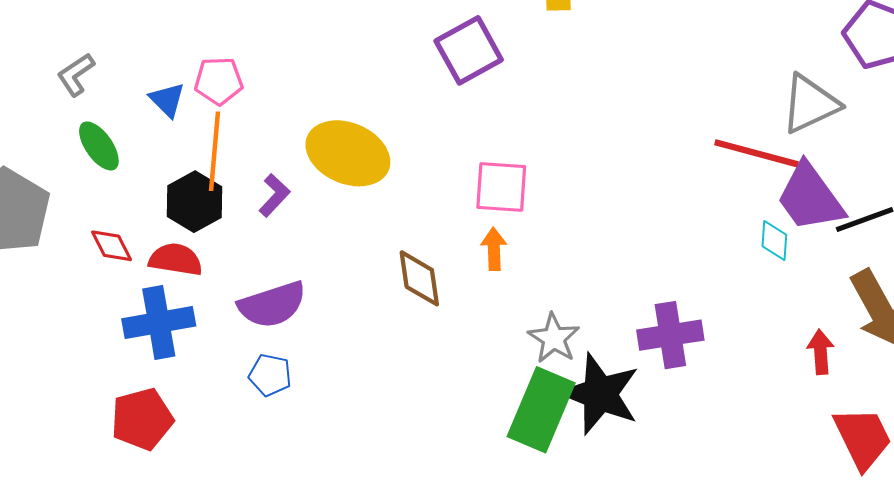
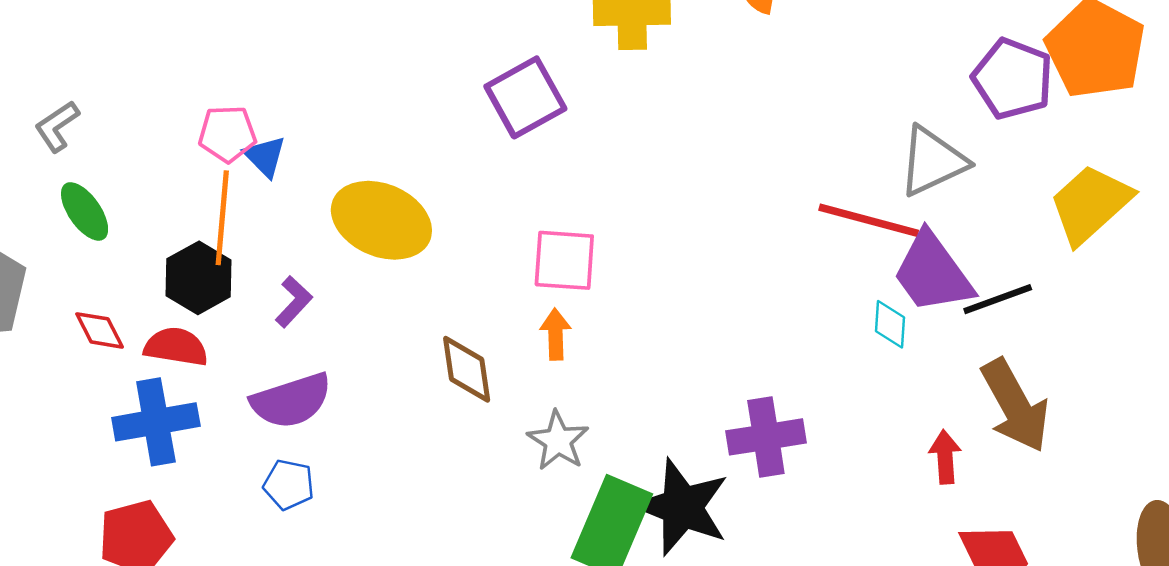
blue triangle: (167, 100) -> (265, 156), moved
purple L-shape: (274, 195) -> (294, 302), moved
gray star: (554, 338) -> (558, 441), moved

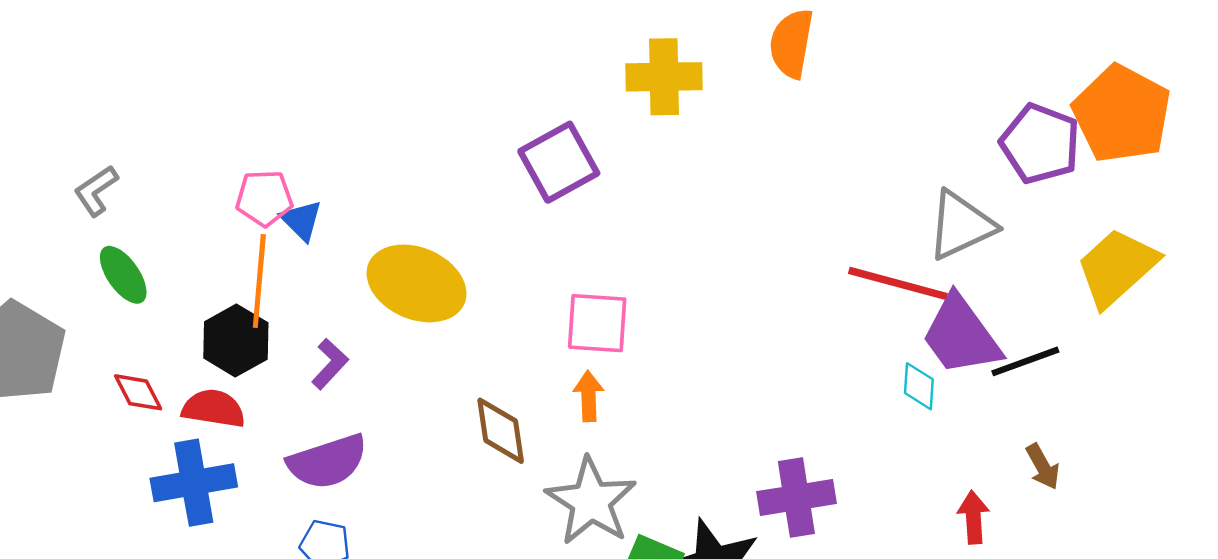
brown arrow: (1015, 406) -> (1043, 467), size x0.5
gray star: (558, 441) -> (591, 501), size x1.5

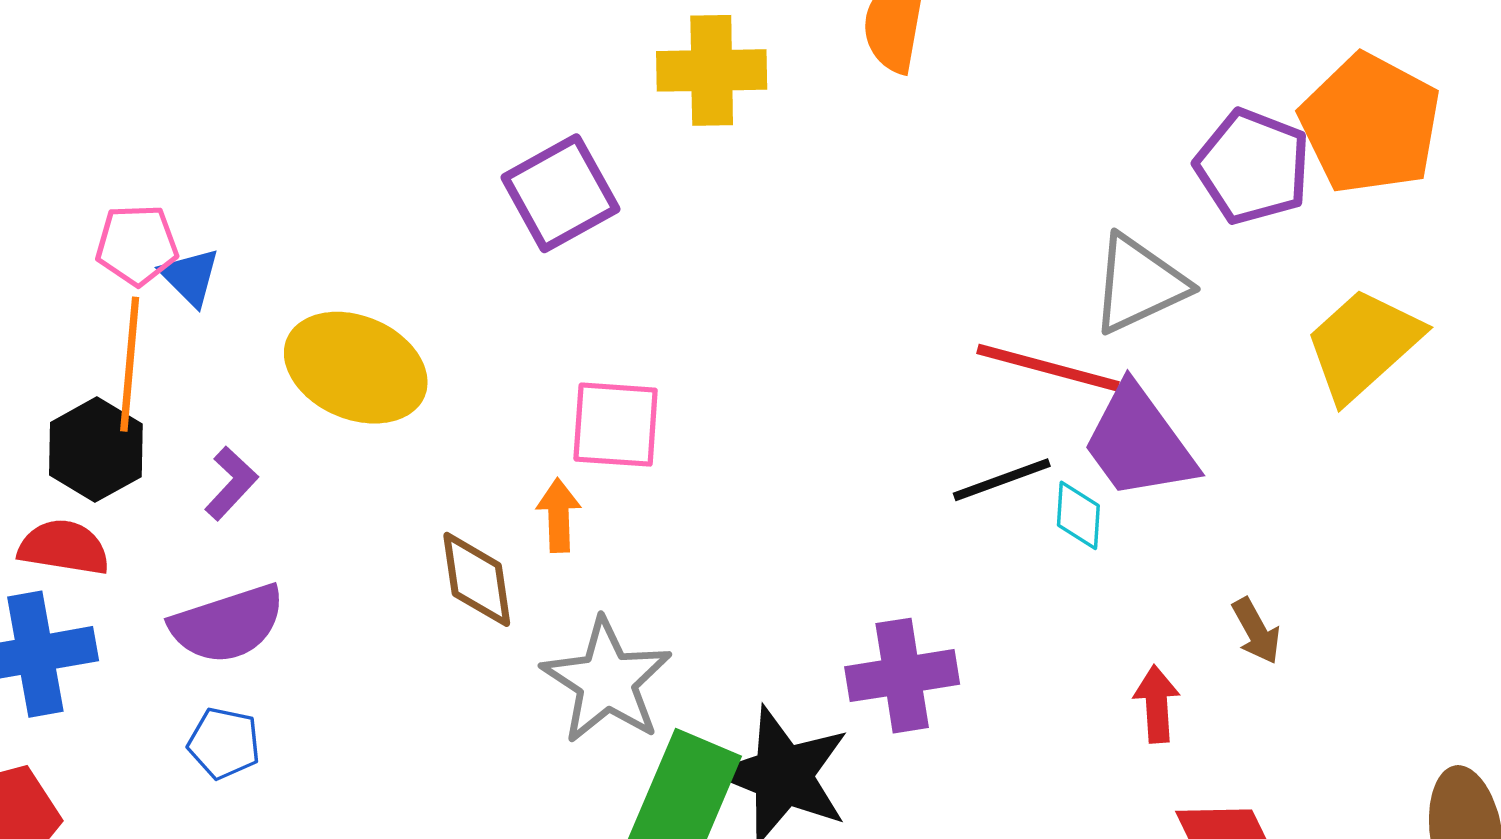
black line: (1025, 361) -> (1002, 480), moved
orange arrow: (589, 396) -> (559, 515), moved

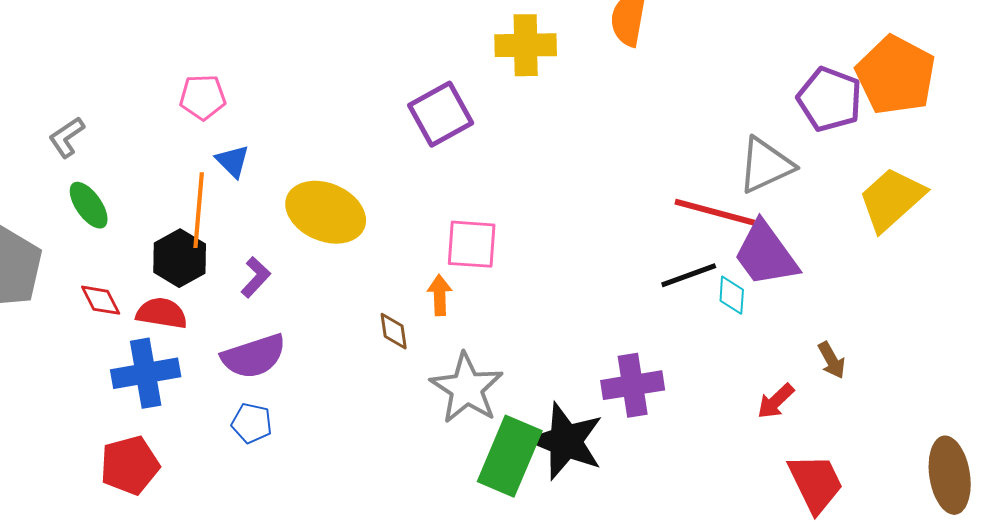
pink pentagon: (137, 245) -> (203, 97), moved
brown diamond: (477, 579) -> (394, 331), size x0.7
red arrow: (1157, 704) -> (776, 401), turned -129

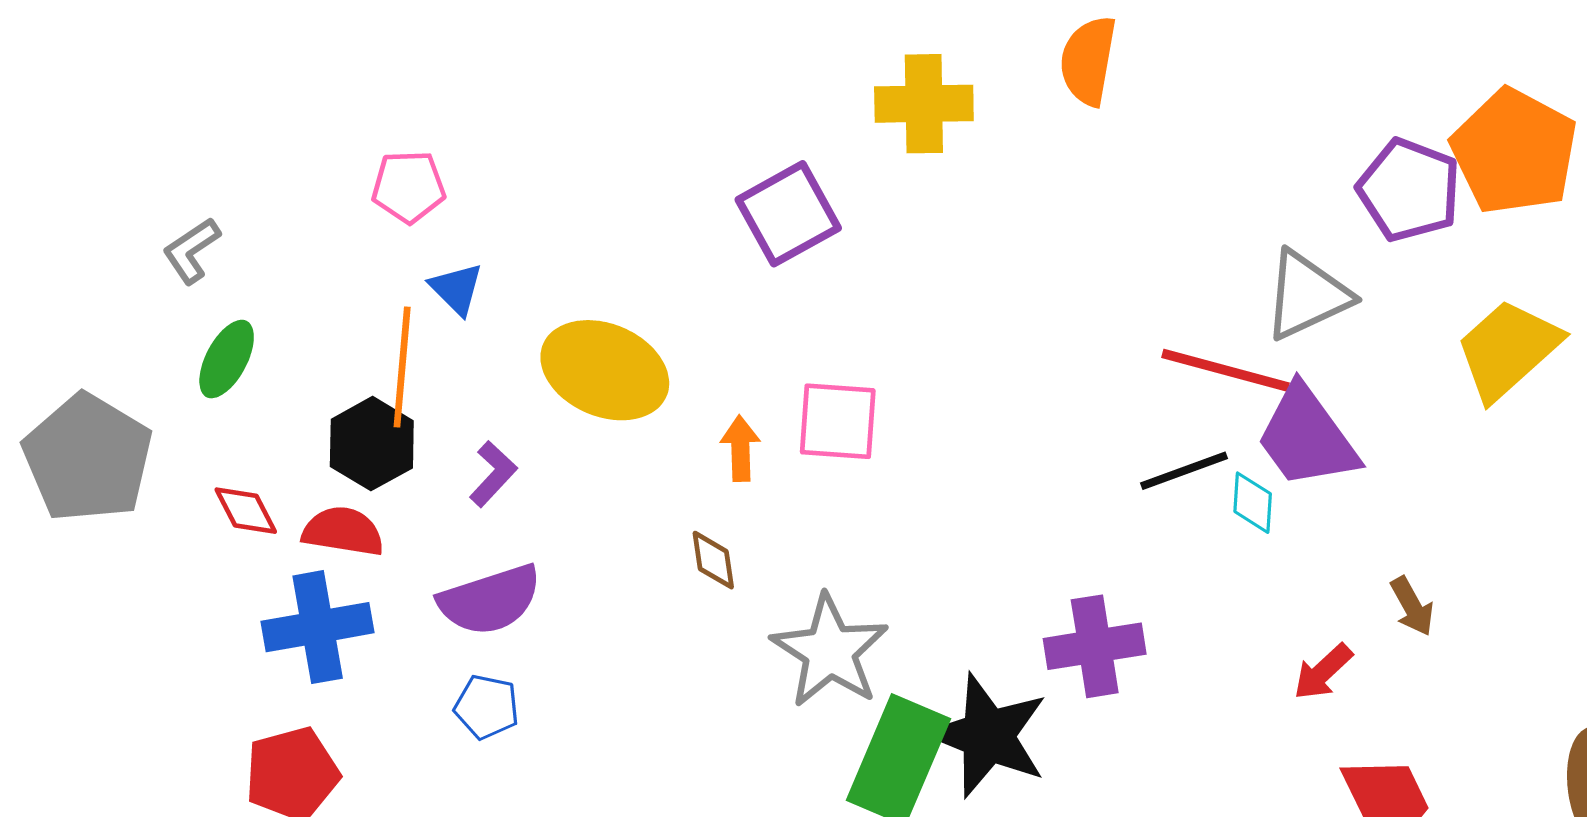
green ellipse: (89, 205) -> (227, 359), turned 63
orange arrow: (440, 295) -> (740, 448), moved

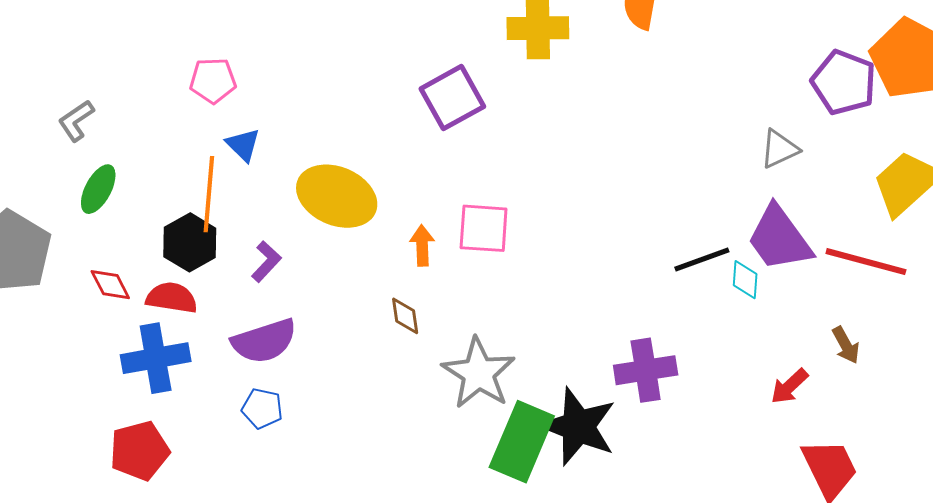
gray triangle: (1307, 295) -> (779, 149), size x0.7
red line: (1226, 370) -> (866, 262), moved

